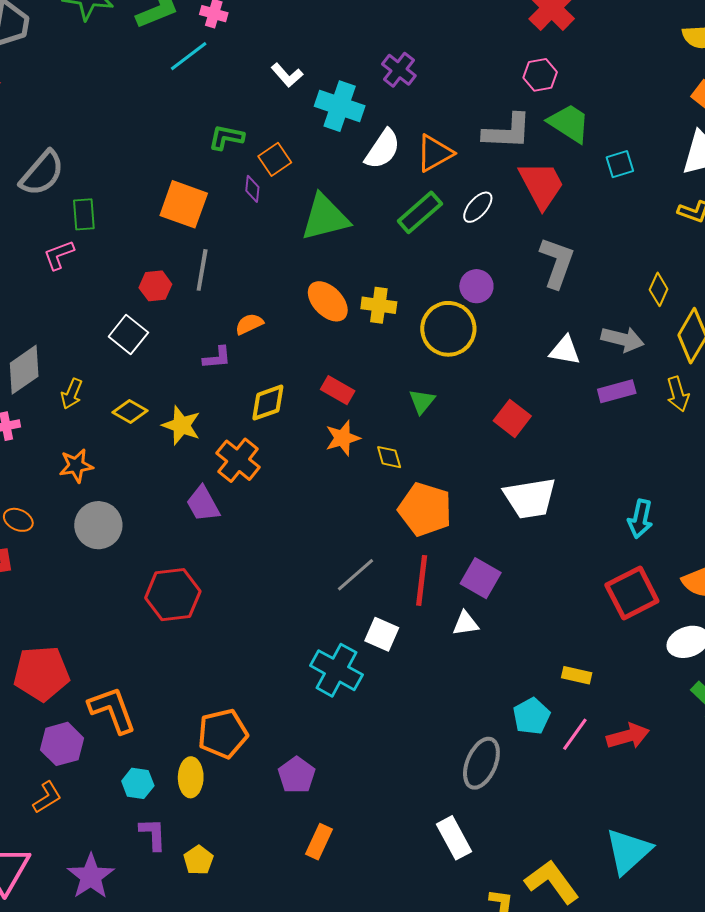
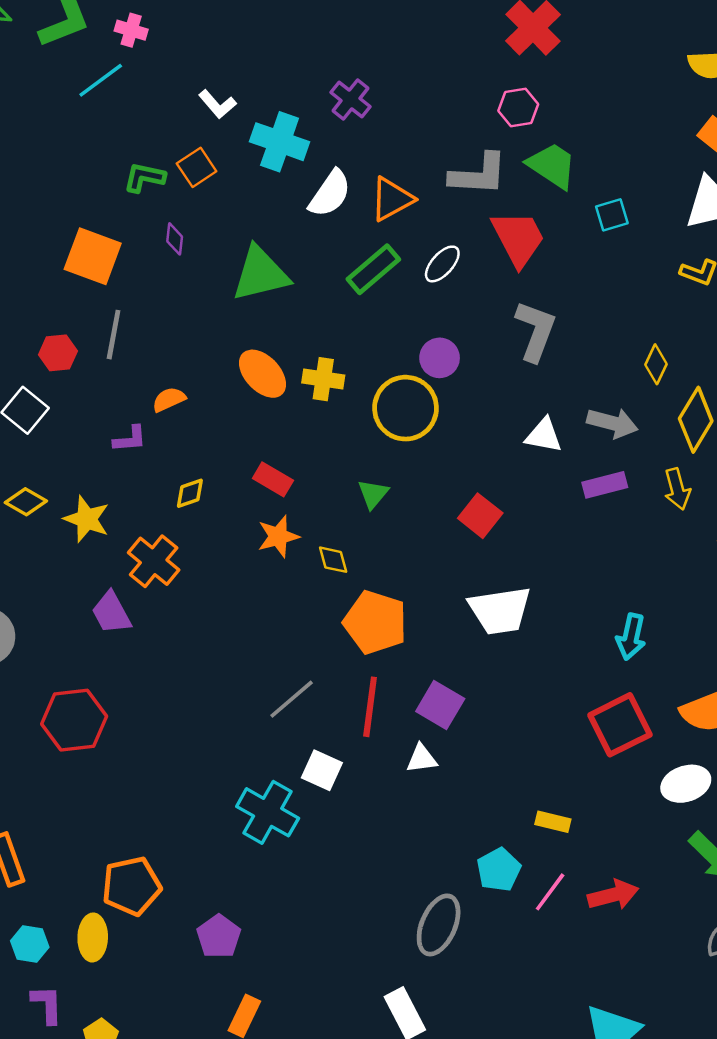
orange square: (275, 159) -> (197, 167), moved
yellow diamond: (268, 403) -> (190, 493), size x0.7

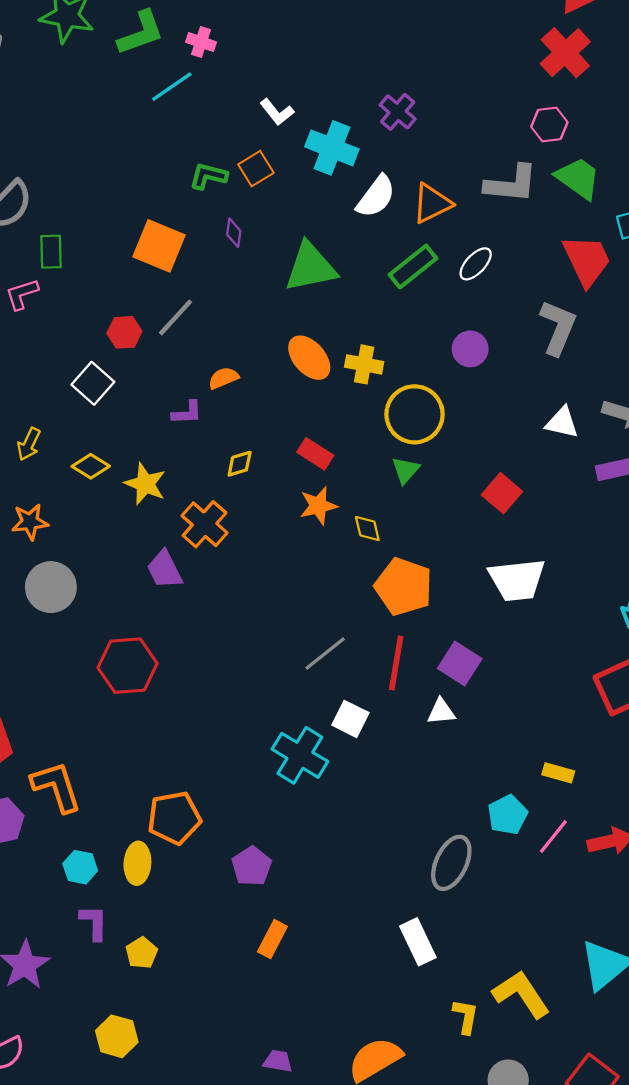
red trapezoid: (518, 238) -> (587, 260), moved
gray line: (114, 335) -> (175, 317), turned 30
yellow circle: (406, 408) -> (415, 414), moved

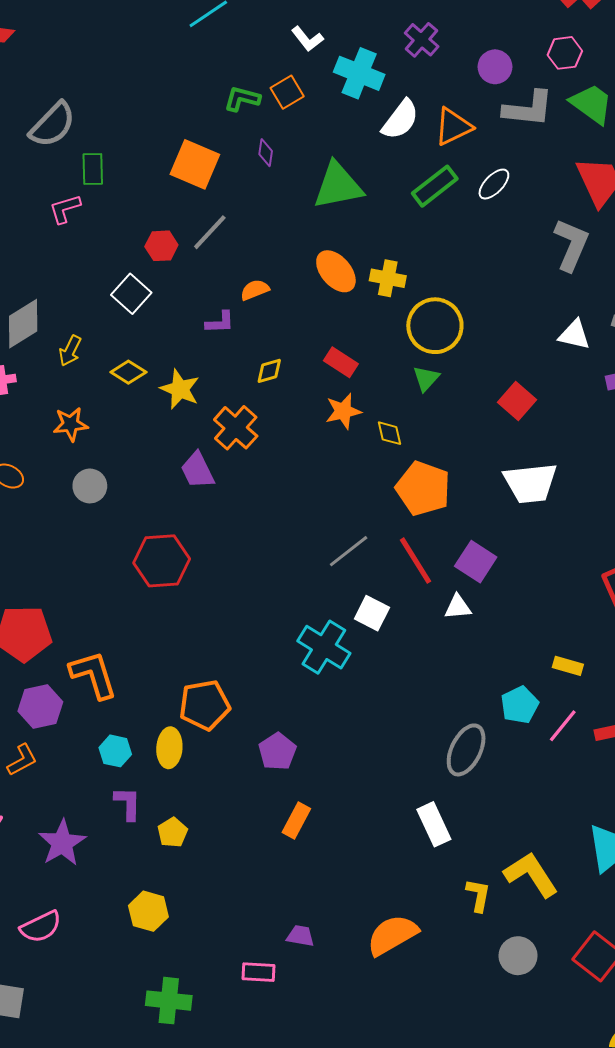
purple circle: (470, 349) -> (495, 67), moved
gray circle: (51, 587) -> (90, 486), size x0.7
red line: (396, 663) -> (416, 561), turned -42

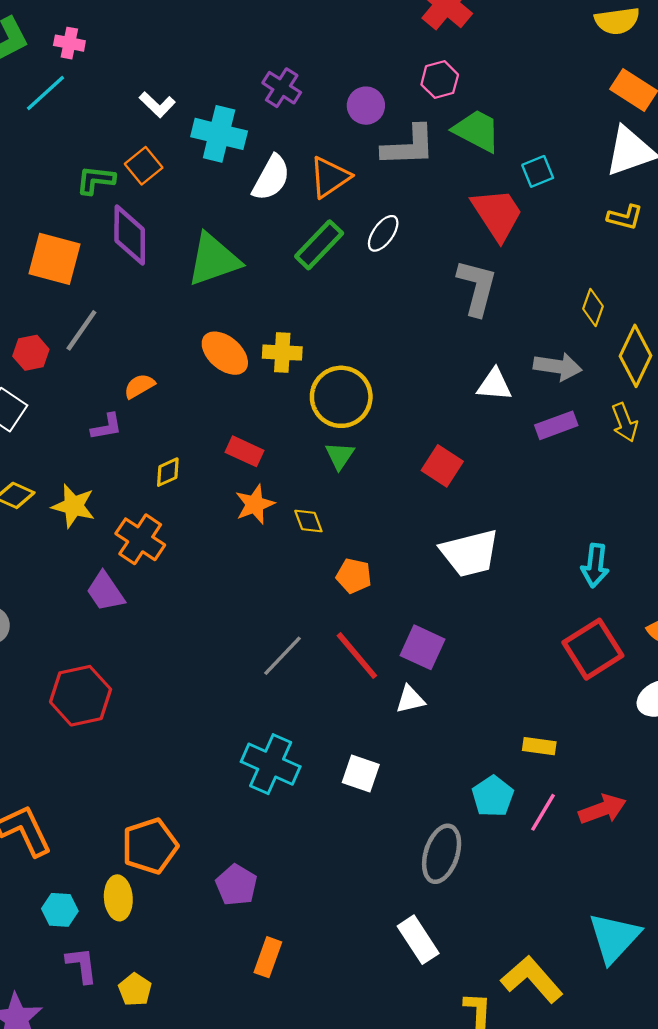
purple diamond: (266, 153) -> (130, 235), size x2.0
orange pentagon: (423, 488) -> (354, 576), size x0.6
white square: (372, 613) -> (361, 773), moved

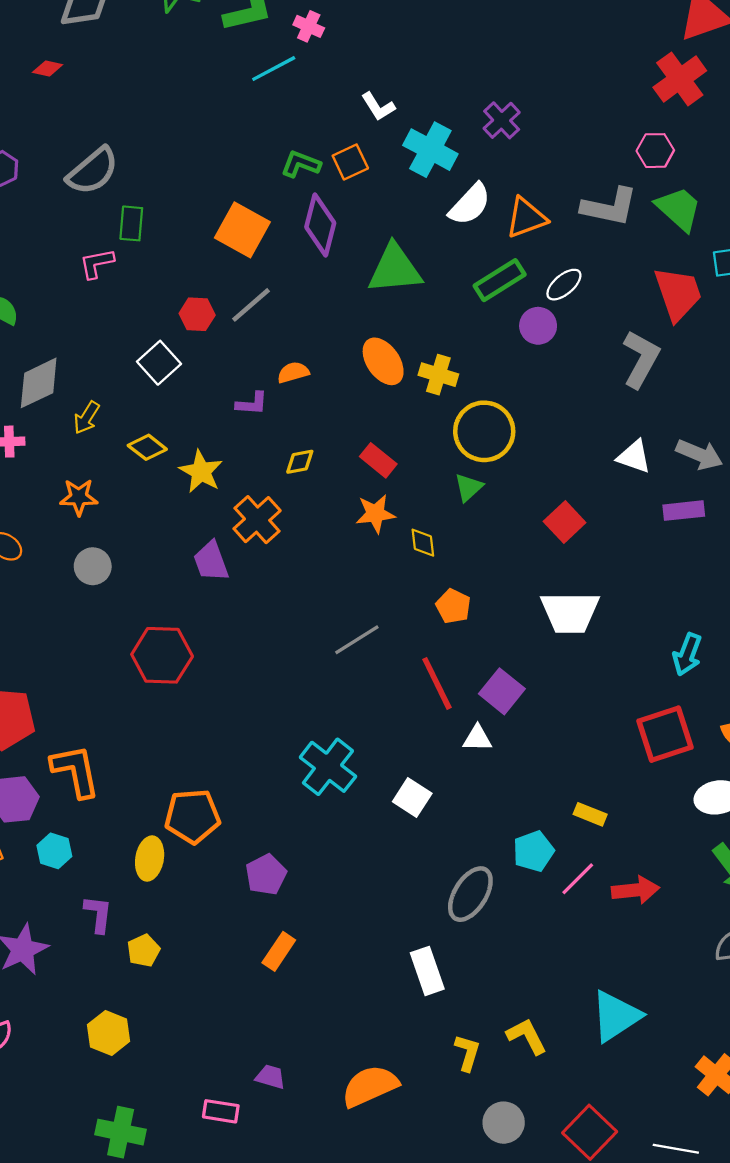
purple circle: (366, 106) -> (538, 326), moved
gray line: (282, 656) -> (357, 640), moved
cyan hexagon: (60, 910) -> (54, 851), moved
yellow L-shape: (532, 979) -> (527, 1036), size x0.7

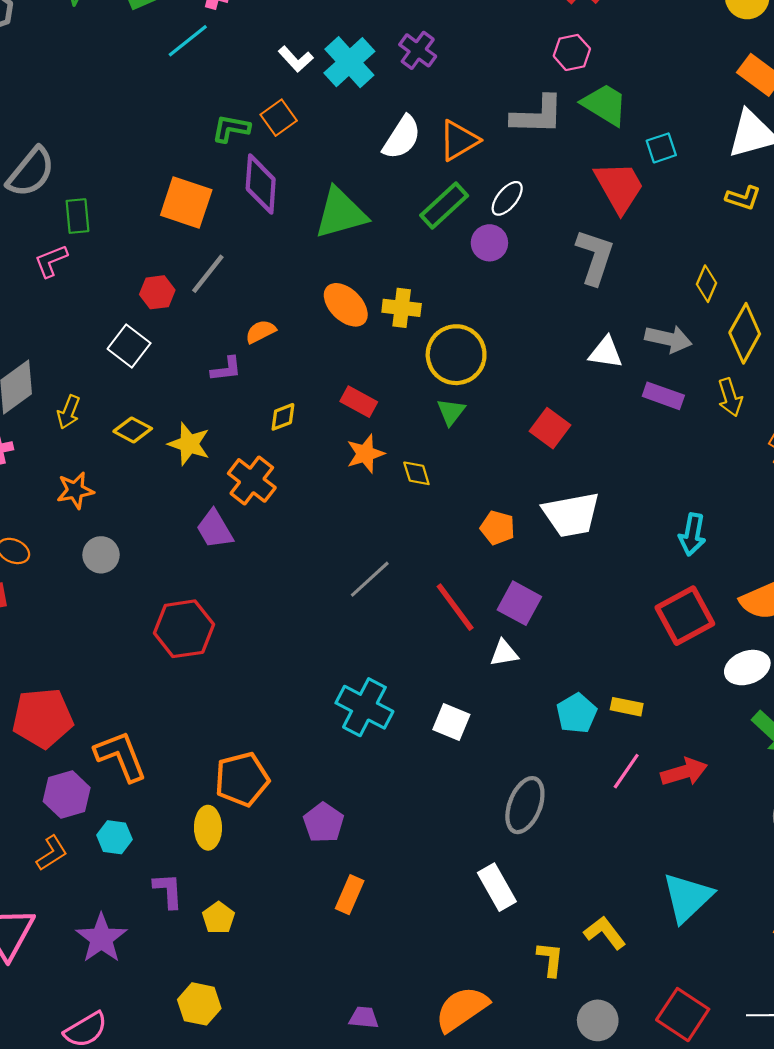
cyan cross: (430, 150) -> (349, 62), moved, turned 30
purple rectangle: (684, 511) -> (663, 396), turned 36
orange pentagon: (453, 606) -> (498, 528), moved
cyan pentagon: (533, 851) -> (577, 713), moved

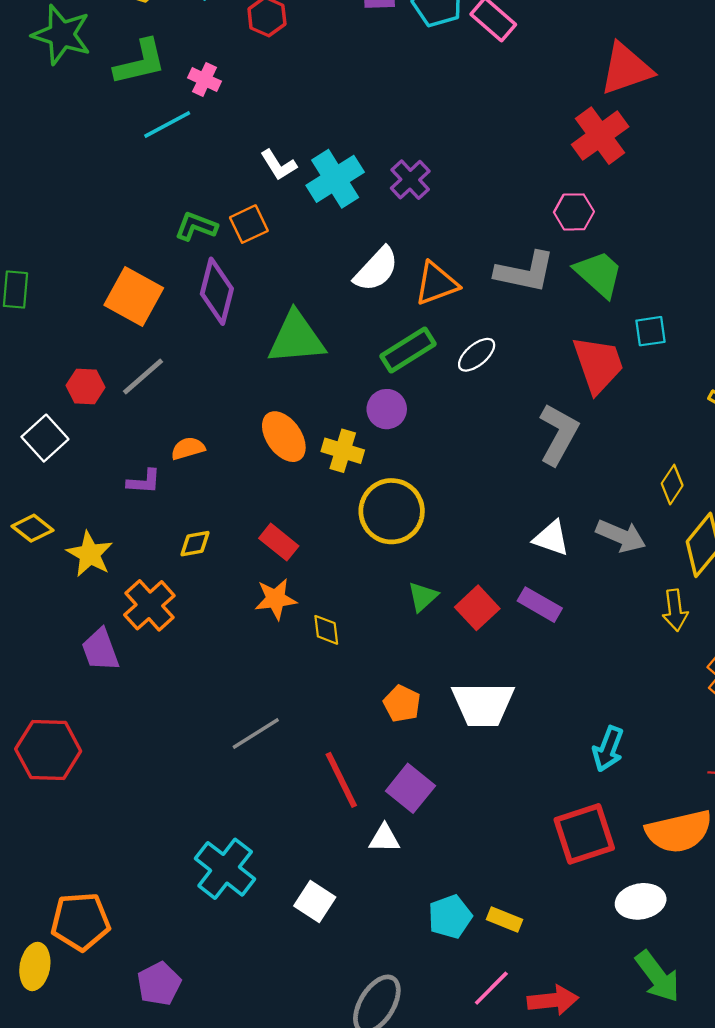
purple circle: (489, 243) -> (387, 409), moved
purple rectangle: (663, 396) -> (540, 605), moved
green triangle: (451, 412) -> (423, 597), moved

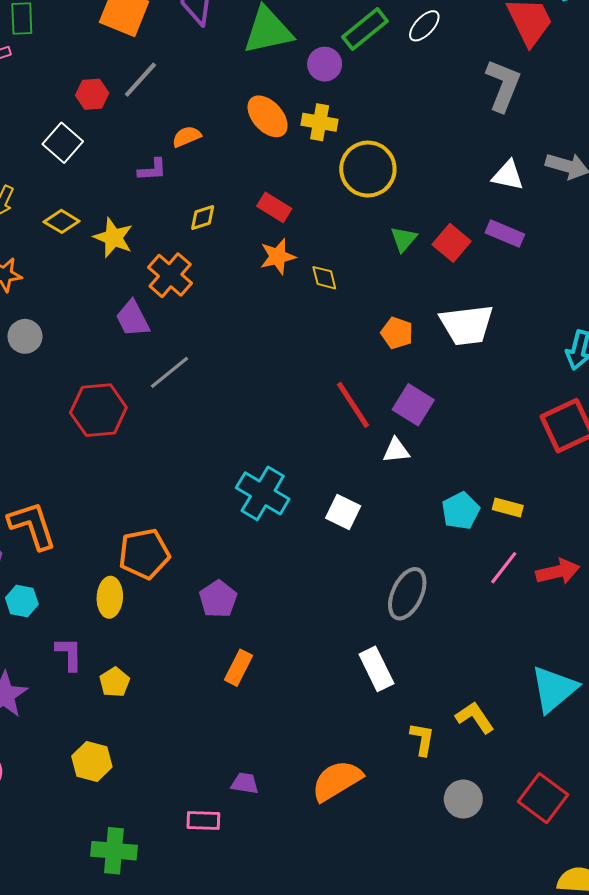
purple circle: (387, 409) -> (325, 64), moved
gray line: (256, 733) -> (170, 372), moved

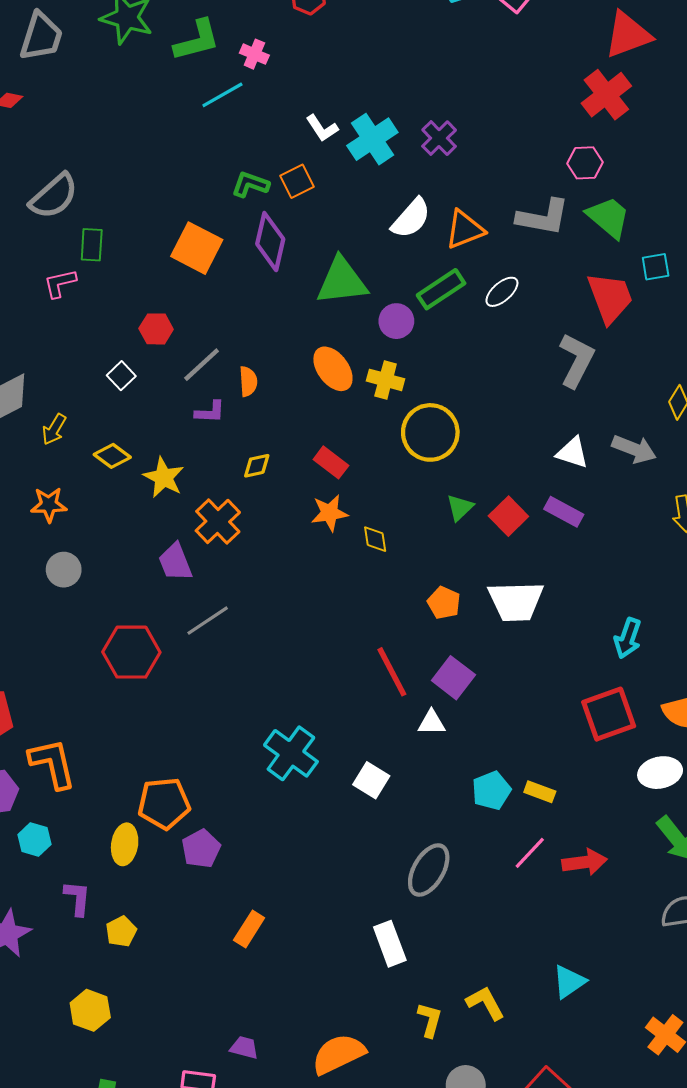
gray line: (140, 80) -> (202, 365), moved
orange semicircle: (187, 137) -> (248, 381), turned 104
white square: (63, 143) -> (121, 376), size x0.7
purple pentagon: (218, 599) -> (201, 849), moved
cyan triangle: (554, 689) -> (569, 982), size x0.7

